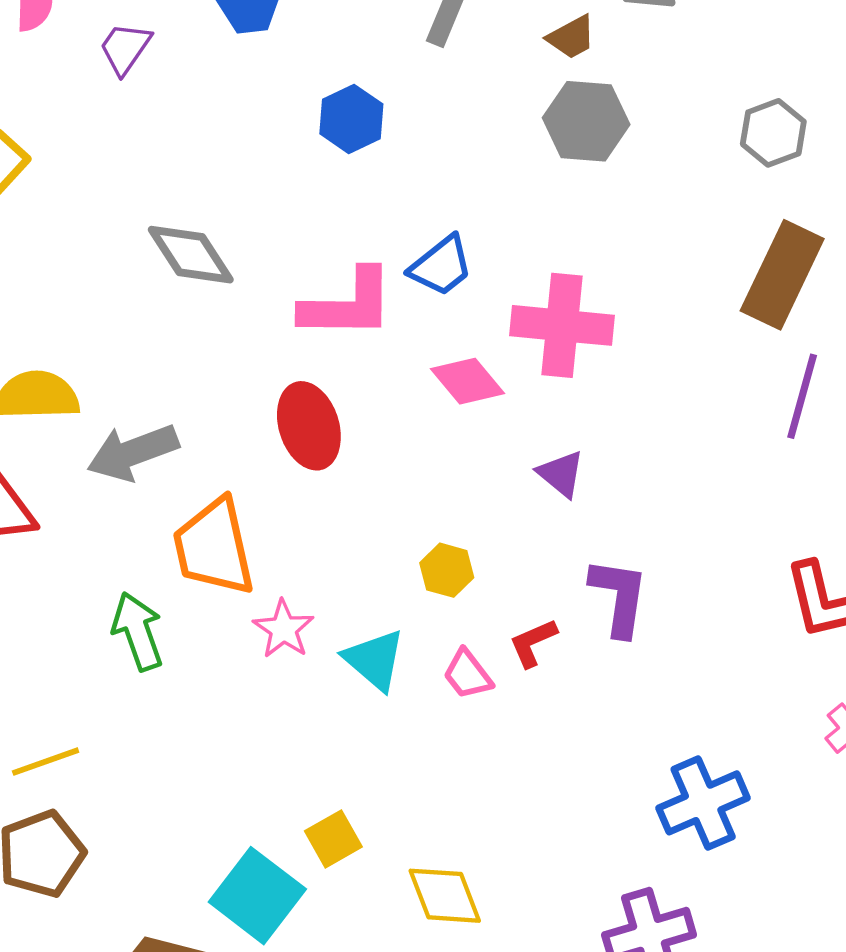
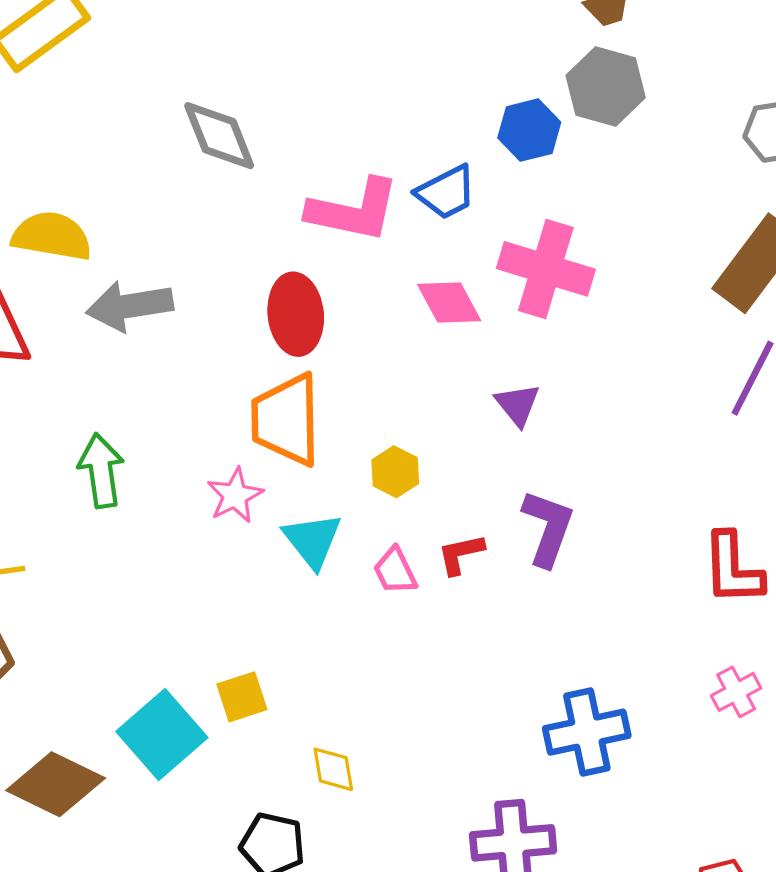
blue hexagon: (351, 119) -> (529, 130), moved
orange trapezoid: (214, 547) -> (286, 420), moved
yellow diamond: (445, 896) -> (333, 769), size x0.7

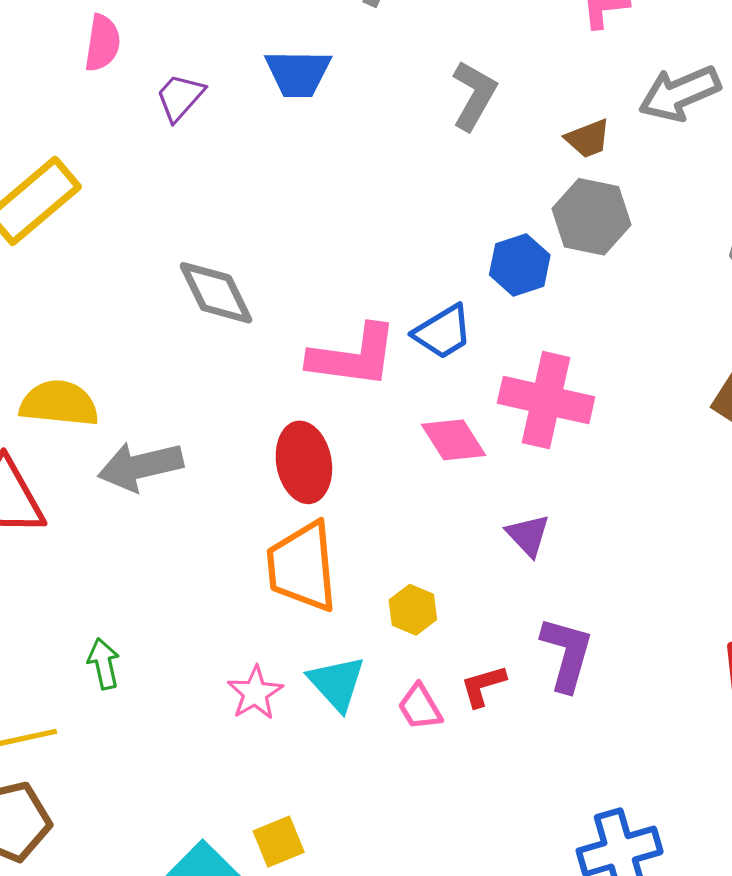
green arrow: (101, 471) -> (104, 664), moved, size x0.7
pink star: (235, 495) -> (255, 693), moved

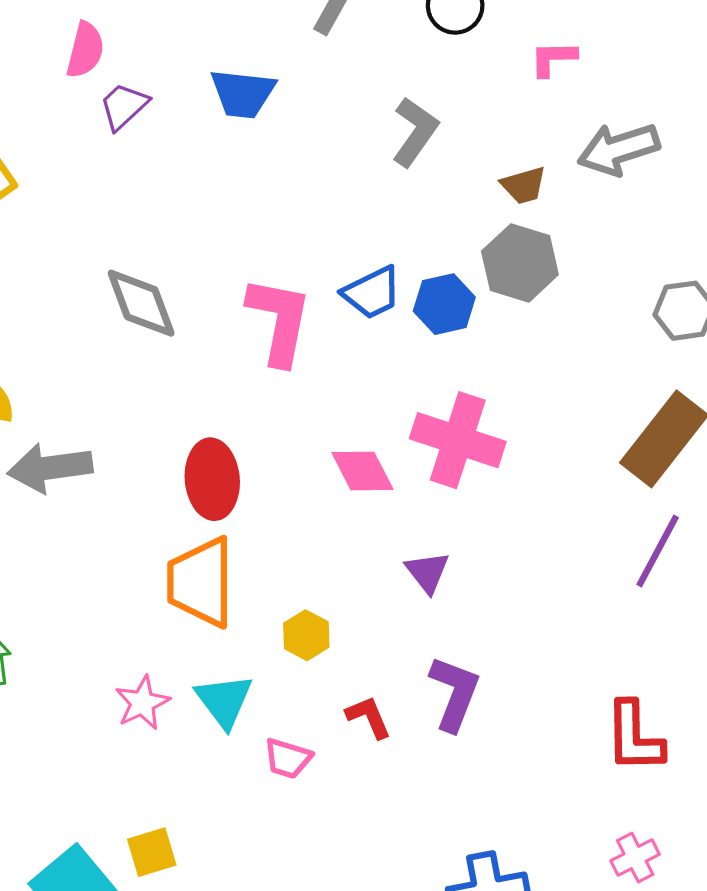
pink semicircle: (102, 43) -> (85, 50), moved
blue trapezoid: (443, 332) -> (372, 293), moved
pink L-shape: (353, 356) -> (279, 321), moved, turned -92
red L-shape: (483, 686) -> (369, 717), turned 78
pink trapezoid: (420, 707) -> (288, 758), moved, turned -48

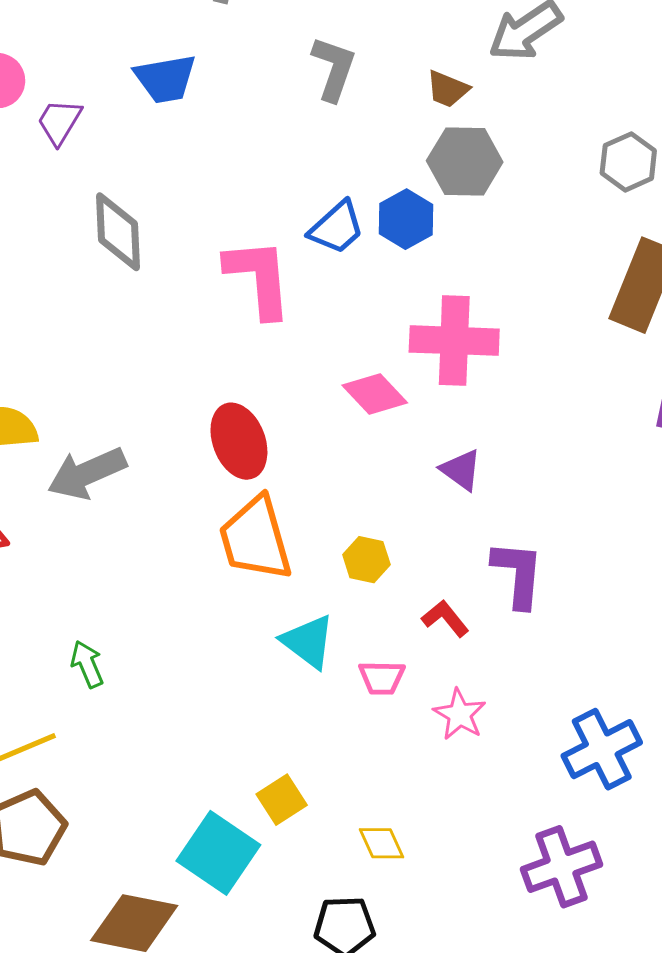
brown trapezoid: (524, 185) -> (448, 89), turned 54
gray diamond: (141, 303) -> (118, 232), moved, turned 34
pink star: (142, 703) -> (460, 714), moved

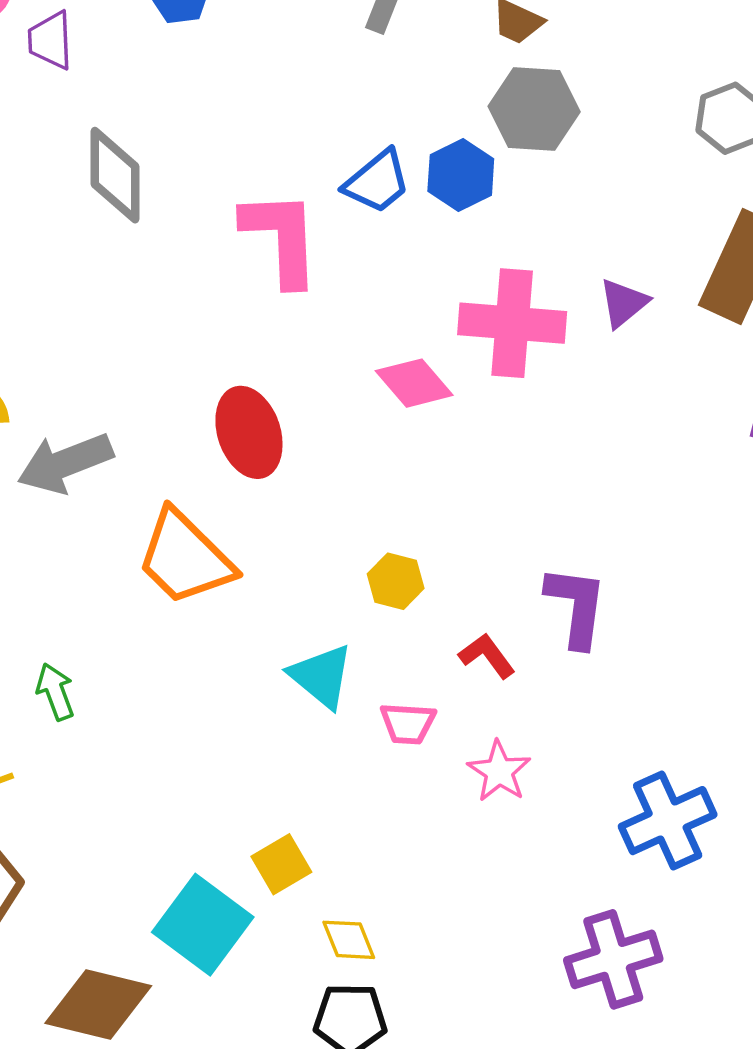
purple trapezoid: (59, 122) -> (50, 40), turned -36
purple triangle: (461, 470) -> (624, 303), moved, turned 42
orange trapezoid: (256, 539) -> (185, 558), moved, turned -32
yellow diamond: (382, 843) -> (349, 940), moved

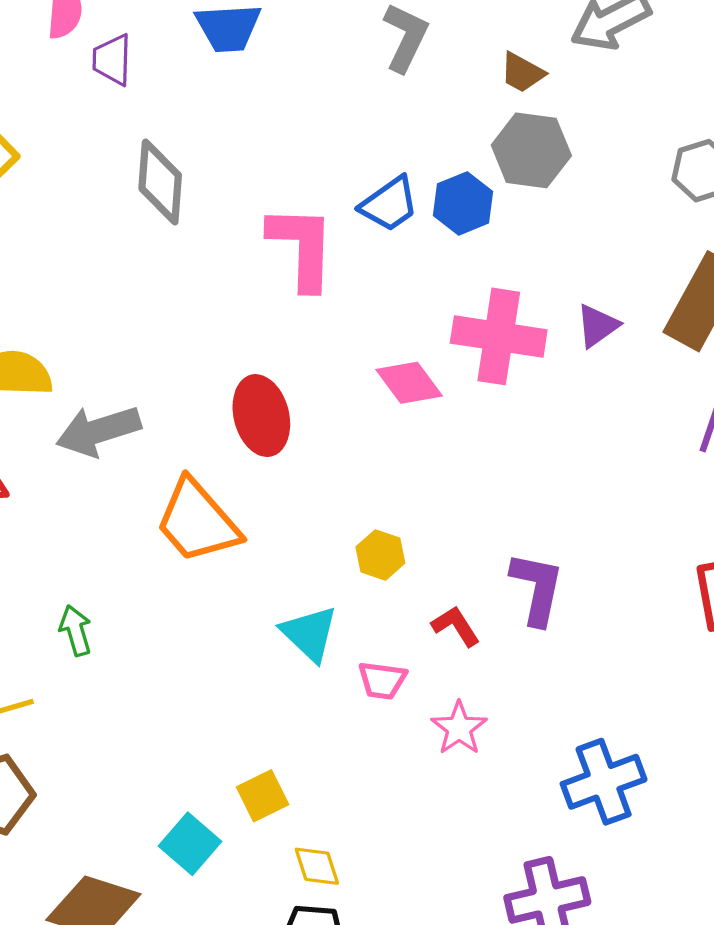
cyan square: (203, 925) -> (190, 844), size x0.7

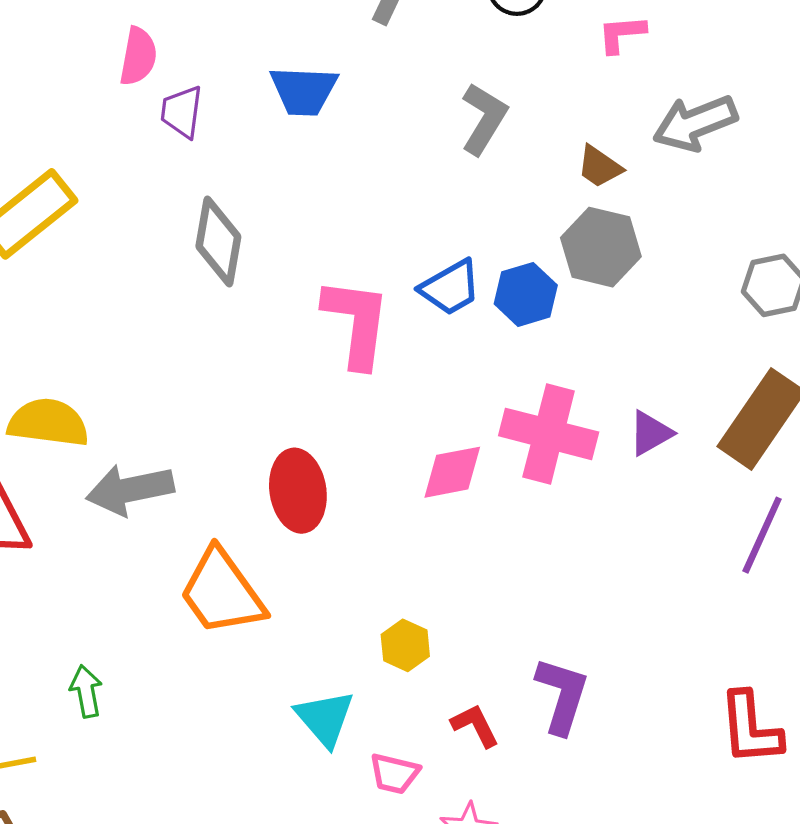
pink diamond: (409, 383) -> (452, 472), turned -70

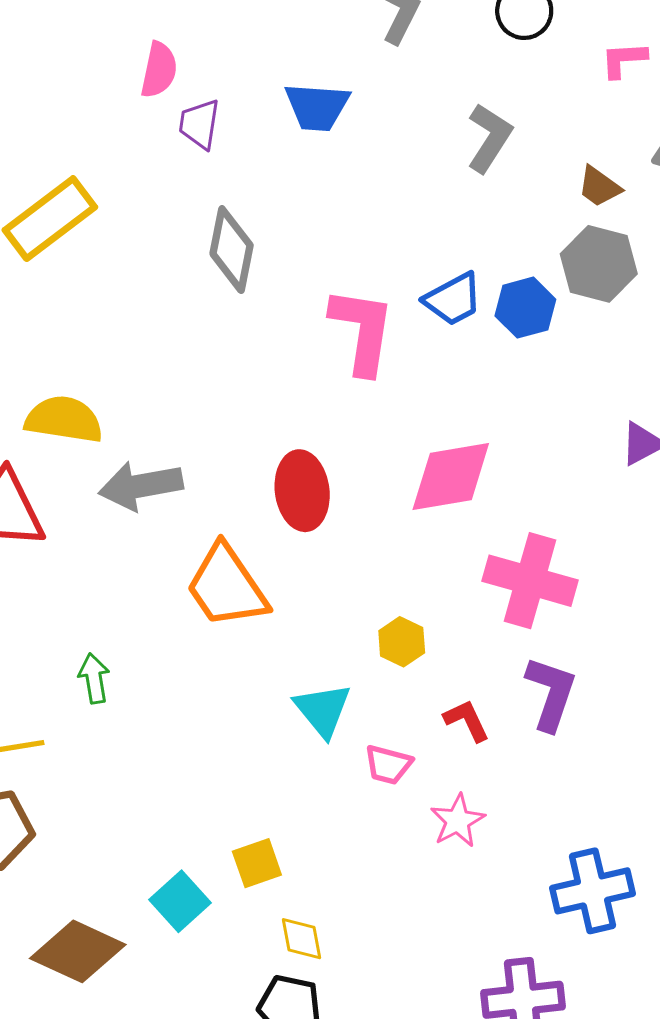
pink cross: (549, 434) -> (530, 581), moved
pink diamond: (452, 472) -> (451, 477), size x1.4

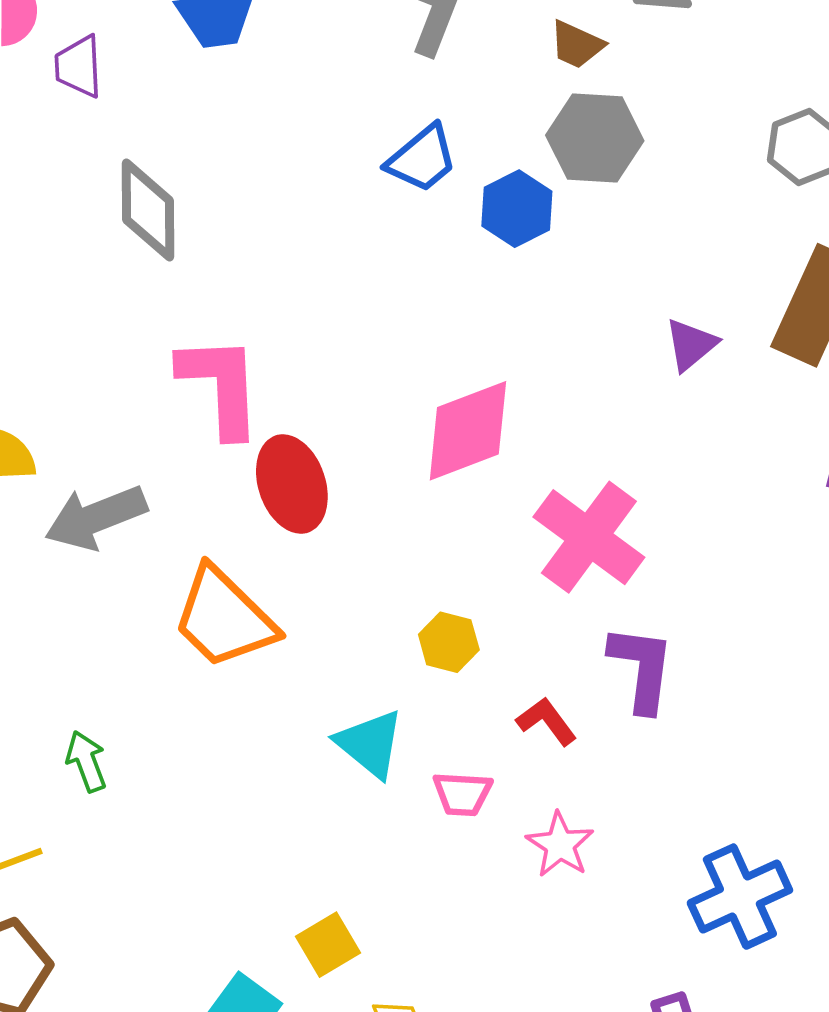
blue trapezoid: (453, 299) -> (422, 159), moved
pink L-shape: (362, 331) -> (221, 386), moved
pink cross: (530, 581) -> (589, 537), turned 32

